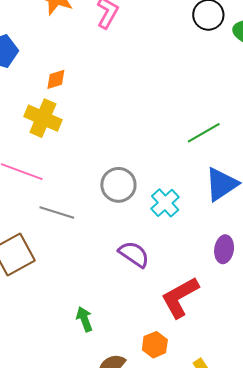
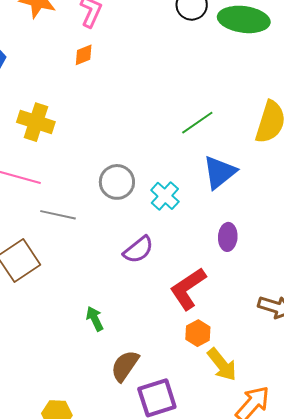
orange diamond: (56, 79) -> (84, 55), moved
purple semicircle: (134, 254) -> (138, 250), turned 112
orange hexagon: (155, 345) -> (198, 333), moved

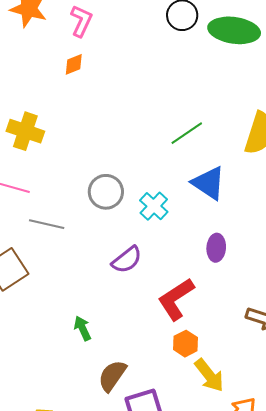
blue triangle: (220, 172) -> (209, 183), turned -48

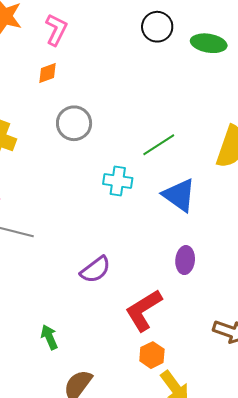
green ellipse: (234, 30) -> (209, 43), size x0.7
gray circle: (106, 192) -> (74, 123), moved
cyan cross: (154, 206) -> (118, 181), moved, turned -36

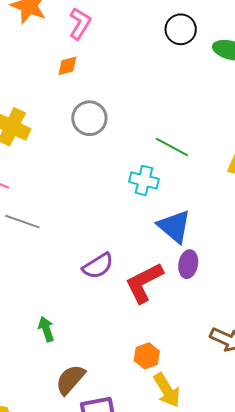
green line: (159, 145) -> (172, 147), turned 56
cyan cross: (118, 181) -> (144, 180), moved
blue triangle: (179, 195) -> (174, 226), moved
red L-shape: (144, 310) -> (144, 283), moved

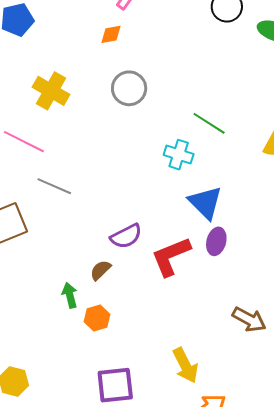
orange hexagon: (147, 356) -> (97, 318), moved
brown semicircle: (70, 380) -> (100, 270), moved, size x0.7

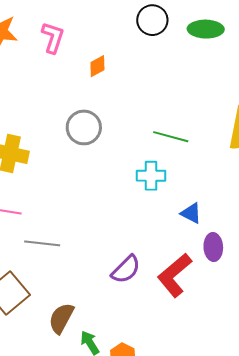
orange diamond: (111, 34) -> (97, 66), moved
blue triangle: (205, 203) -> (191, 213), size x0.6
brown semicircle: (100, 270) -> (61, 318), moved, size x1.4

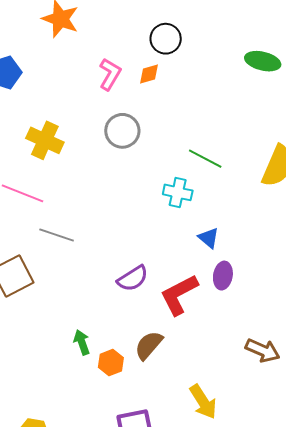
black circle: (152, 20) -> (166, 39), moved
pink L-shape: (53, 37) -> (110, 74), moved
brown semicircle: (61, 318) -> (149, 345), moved

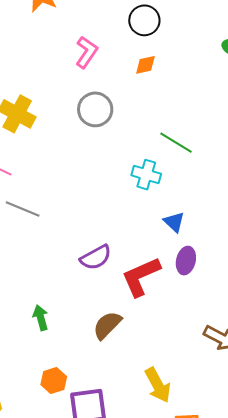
orange diamond: (149, 74) -> (145, 65), moved
orange hexagon: (111, 363) -> (54, 381), moved

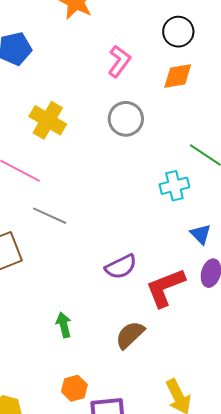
orange diamond: (145, 65) -> (178, 76), size x1.4
cyan cross: (146, 175) -> (174, 186), turned -32

